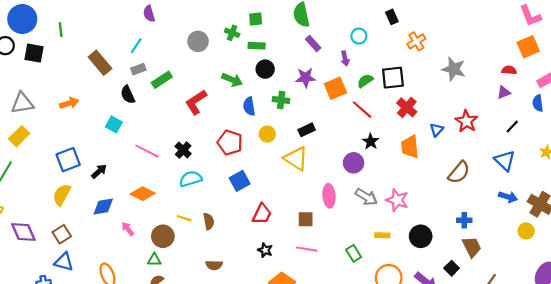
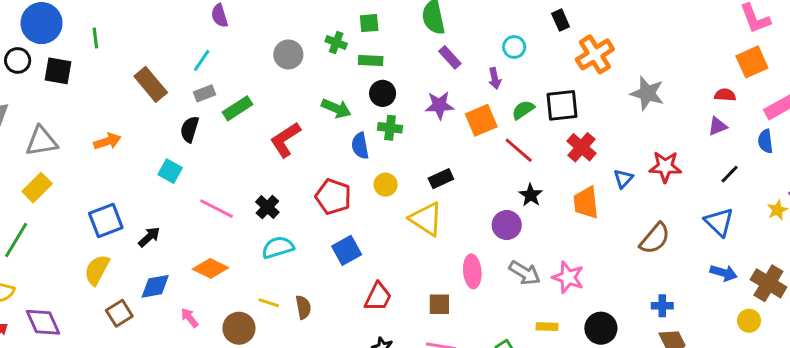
orange cross: (416, 41) -> (595, 54), size x1.4
black semicircle: (128, 95) -> (190, 129), turned 42
green cross: (281, 100) -> (390, 128), moved
red star: (466, 121) -> (665, 167), turned -30
brown square: (62, 234) -> (119, 313), moved

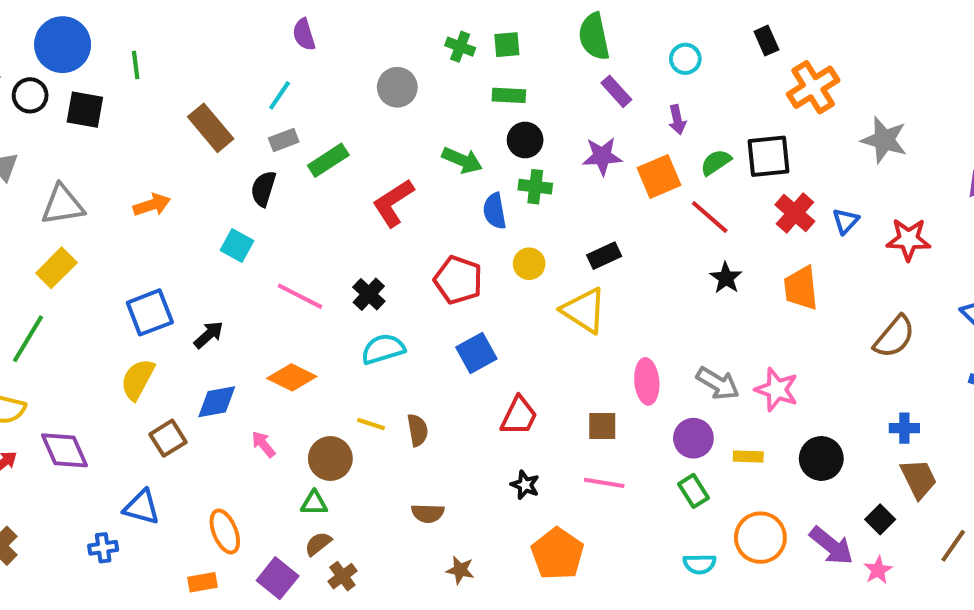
green cross: (336, 43) -> (460, 47), moved
cyan circle: (514, 47) -> (685, 59), moved
blue triangle: (623, 179) -> (846, 221), moved
purple circle: (507, 225) -> (693, 438), moved

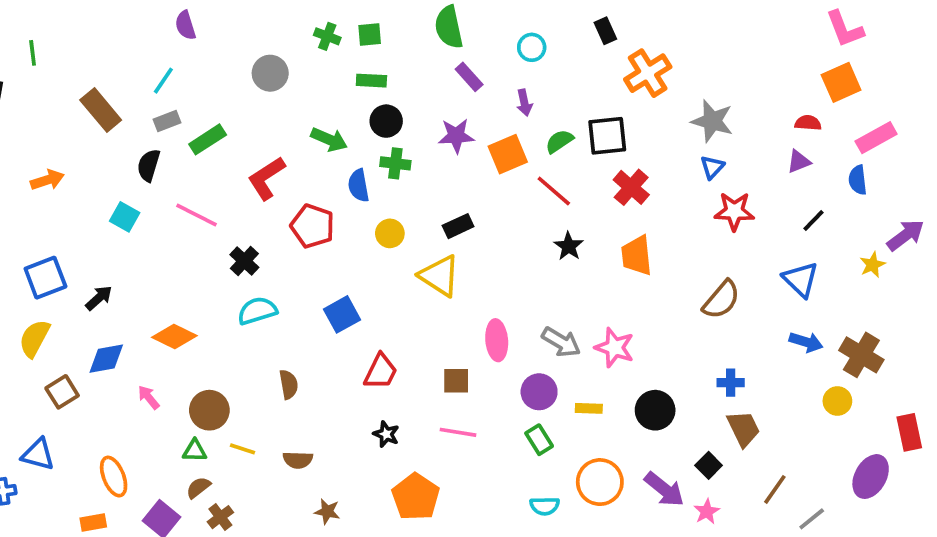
blue triangle: (846, 221) -> (712, 167), moved
red pentagon: (458, 280) -> (313, 226), moved
pink line: (300, 296) -> (196, 215), moved
yellow line: (371, 424) -> (243, 449), moved

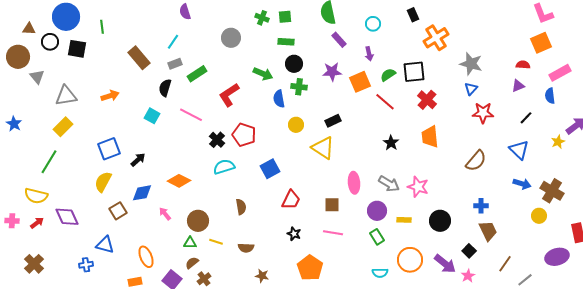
red pentagon: (313, 226) -> (244, 135), moved
black star: (569, 246) -> (391, 143), moved
purple ellipse: (871, 477) -> (557, 257), turned 45

